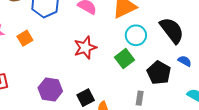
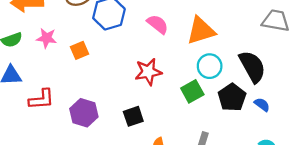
black pentagon: (159, 73) -> (232, 97), moved
purple hexagon: (50, 90) -> (84, 113), moved
black square: (86, 98) -> (133, 116), moved

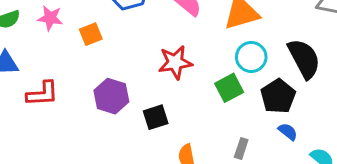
blue semicircle: (262, 105) -> (288, 132), moved
purple hexagon: (84, 113) -> (111, 96), moved

